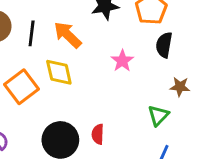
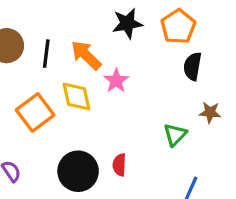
pink star: (122, 61) -> (116, 81), moved
green triangle: (158, 115) -> (175, 135), moved

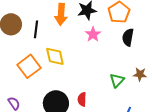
orange arrow: (86, 55) -> (61, 14), moved, turned -130
pink star: (116, 81) -> (93, 34), moved
brown star: (210, 112) -> (140, 74), moved

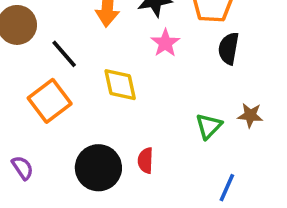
black line: (36, 29) -> (64, 54), moved, turned -48
yellow diamond: (55, 56) -> (120, 85), moved

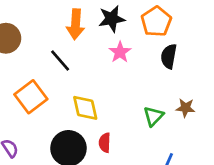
black line: (64, 54) -> (60, 61), moved
yellow diamond: (120, 85) -> (85, 108), moved

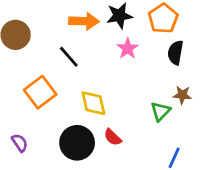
orange arrow: (75, 24) -> (84, 21), turned -92
brown star: (185, 108) -> (182, 95), moved
red semicircle: (105, 143) -> (113, 137), turned -48

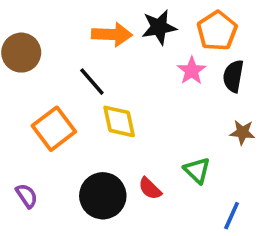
pink star: (128, 48) -> (192, 71), moved
yellow diamond: (93, 103) -> (119, 121), moved
green triangle: (160, 111) -> (197, 170), moved, turned -30

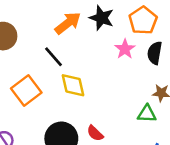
black star: (159, 27) -> (102, 18), turned 30
orange arrow: (112, 34) -> (68, 23), turned -40
green triangle: (197, 170) -> (147, 114), moved, turned -42

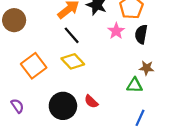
black line: (54, 57) -> (72, 35), moved
yellow diamond: (73, 85) -> (73, 61), turned -30

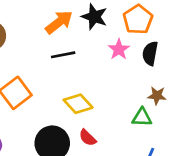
black line: (72, 35) -> (63, 55), turned -60
yellow diamond: (73, 61) -> (78, 104), moved

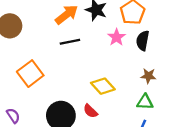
yellow diamond: (78, 104) -> (103, 86), moved
green triangle: (142, 117) -> (145, 102), moved

